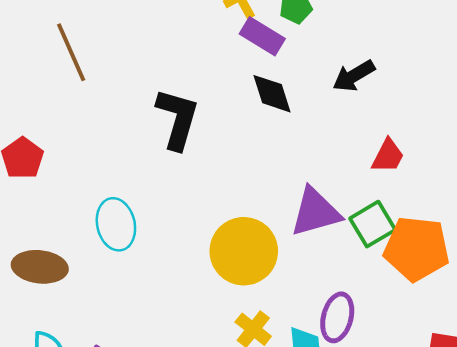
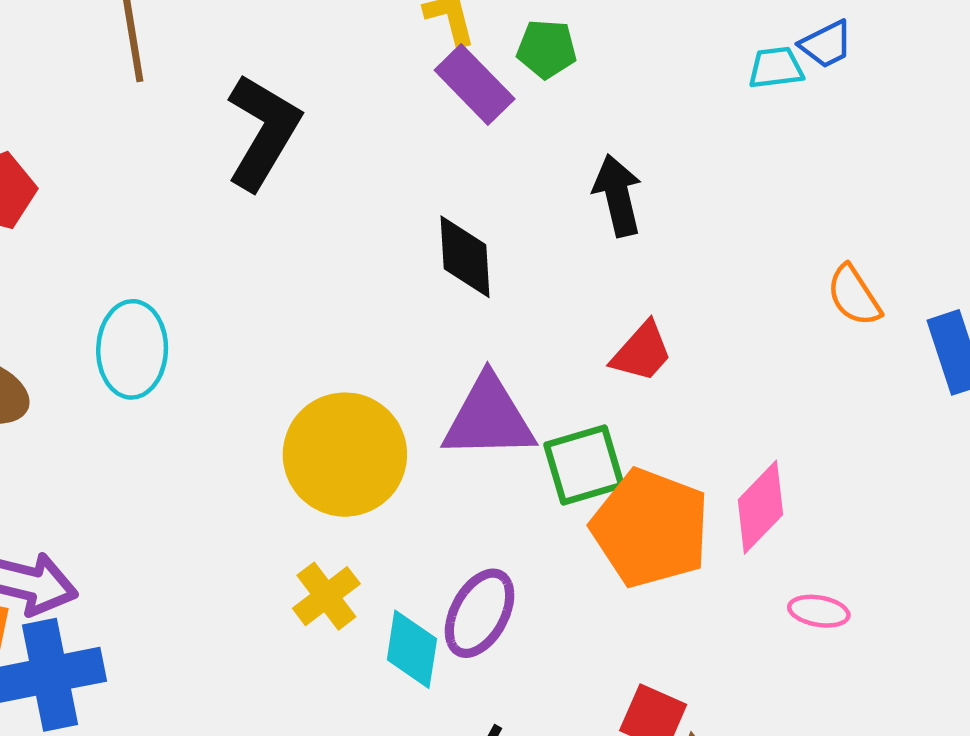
black arrow: (354, 76) -> (618, 195), turned 93
black diamond: (272, 94) -> (465, 257), moved
black L-shape: (177, 119) -> (263, 132), moved

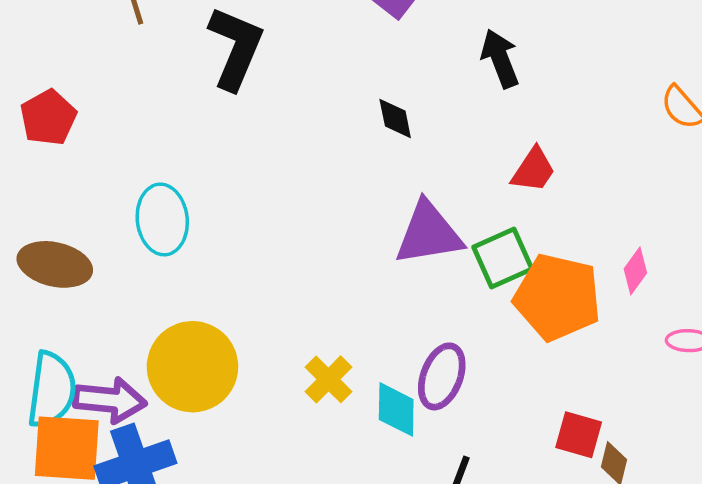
black diamond: (465, 257) -> (395, 118), size x0.7
yellow circle: (345, 455) -> (192, 367), moved
pink diamond: (760, 507) -> (635, 271), size x0.7

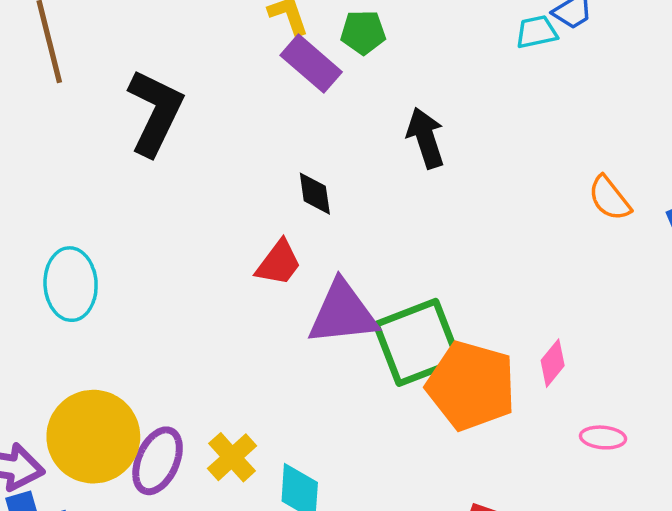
red trapezoid: (533, 170) -> (279, 263), moved
green square: (503, 258) -> (417, 342), size x1.4
purple ellipse: (442, 376) -> (158, 461), moved

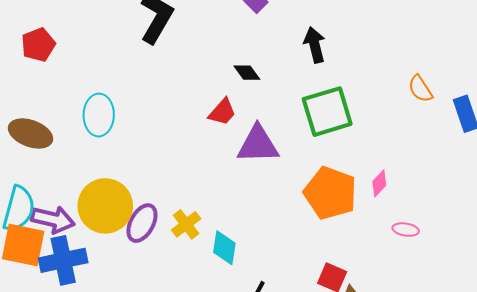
black diamond: (315, 194) -> (247, 73), turned -32
green square: (417, 342) -> (327, 112), moved

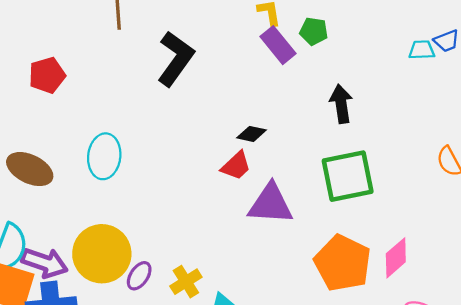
black diamond: (247, 73) -> (252, 134), moved, turned -48
pink diamond: (379, 183) -> (396, 258), size x1.4
purple ellipse: (142, 223) -> (139, 276), size x0.7

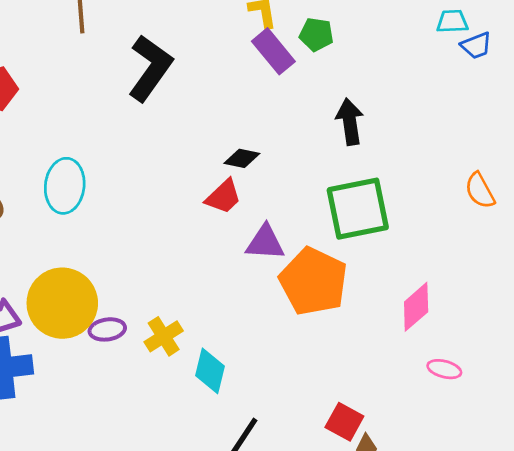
cyan trapezoid: (422, 50) -> (452, 21), moved
purple triangle: (271, 204) -> (265, 242), size x0.7
orange pentagon: (343, 263) -> (313, 281), moved
purple ellipse: (139, 276) -> (107, 329), turned 48

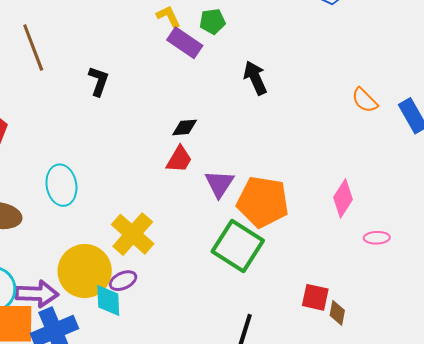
black L-shape: (150, 68) -> (99, 81), size x0.6
green square: (358, 209) -> (238, 246), moved, turned -30
purple triangle: (265, 242) -> (219, 184), turned -44
yellow cross: (164, 336) -> (133, 234), moved, size x1.5
cyan diamond: (210, 371) -> (108, 300), moved

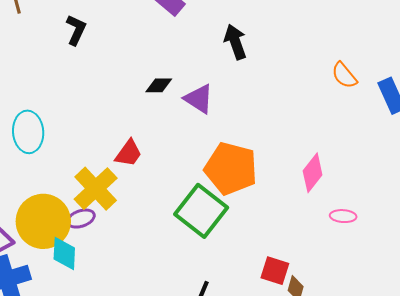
red trapezoid: (179, 159) -> (129, 153), moved
purple triangle: (219, 184) -> (199, 99), moved, turned -36
purple ellipse: (123, 281) -> (81, 219), moved

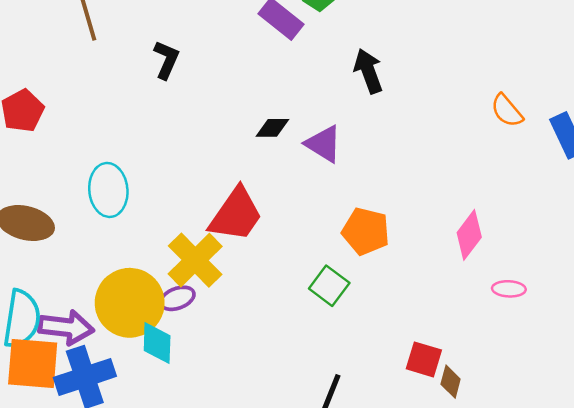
red trapezoid: (129, 153) -> (236, 215), size x1.6
orange pentagon: (231, 168) -> (366, 231), size x0.7
green square: (201, 211) -> (329, 286), size x0.6

